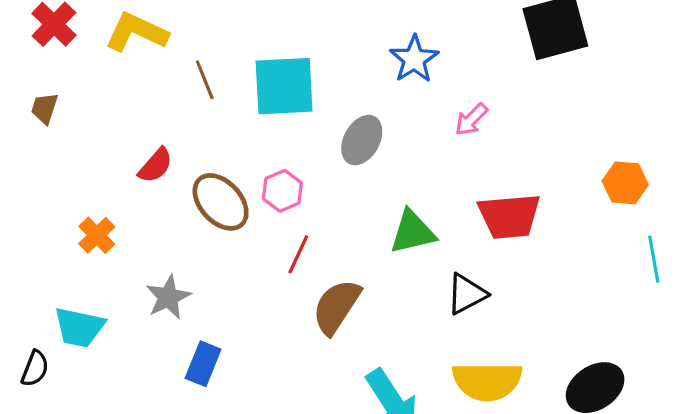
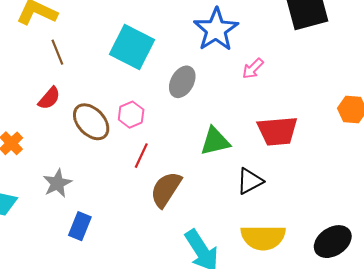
blue star: (414, 59) -> (216, 30), size x1.4
brown line: (205, 80) -> (57, 52), moved
cyan square: (284, 86) -> (132, 47), turned 30

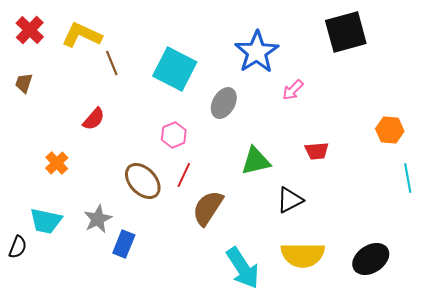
brown line: (57, 52) -> (112, 63), moved
brown ellipse: (91, 122) -> (143, 181), moved
red trapezoid: (277, 131) -> (317, 151), size x0.6
gray star: (57, 183) -> (98, 219), moved

